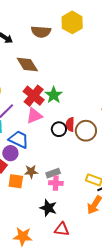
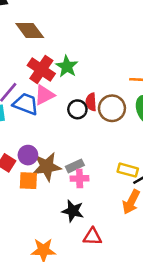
blue trapezoid: (19, 139) -> (26, 104), moved
purple circle: (10, 153) -> (28, 155), moved
brown star: (31, 172) -> (47, 167), size x1.6

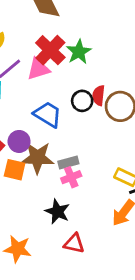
pink triangle: (44, 95) -> (38, 69), moved
blue trapezoid: (26, 104) -> (48, 114), moved
pink cross: (80, 178) -> (71, 177), turned -30

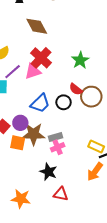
green star: (79, 52) -> (80, 60), moved
red semicircle: (99, 95) -> (76, 89), turned -56
black circle: (82, 101) -> (64, 102), moved
blue trapezoid: (48, 114) -> (40, 103), turned 105

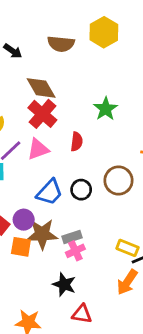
red cross: (41, 58) -> (42, 114), moved
green star: (80, 60) -> (106, 109), moved
red semicircle: (76, 89) -> (77, 142), moved, turned -120

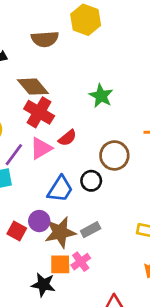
red semicircle: (77, 142) -> (67, 138), moved, turned 54
brown circle: (118, 181) -> (114, 155), moved
orange square: (21, 247) -> (60, 264), moved
pink cross: (75, 251) -> (81, 262), moved
black star: (64, 284) -> (43, 285), moved

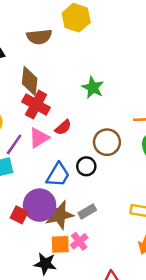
brown diamond: (33, 87) -> (30, 81), turned 48
purple circle: (39, 221) -> (40, 205), size x1.6

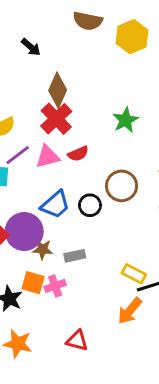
brown semicircle: (39, 37) -> (88, 21), moved
brown star: (59, 215) -> (43, 249), size x0.6

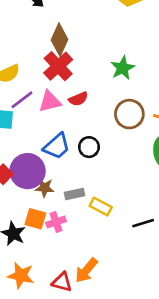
brown circle: (122, 186) -> (129, 114), moved
yellow rectangle: (134, 274) -> (101, 207), moved
orange arrow: (130, 311) -> (86, 270), moved
red triangle: (77, 341) -> (62, 282), moved

